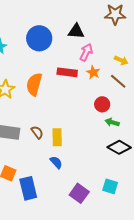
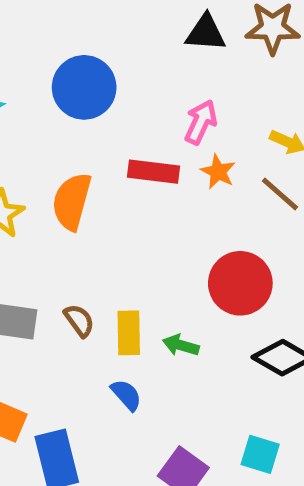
black triangle: (76, 31) -> (206, 33), moved
red circle: (102, 104) -> (240, 283), moved, size x1.6
green arrow: (112, 122) -> (181, 345), moved

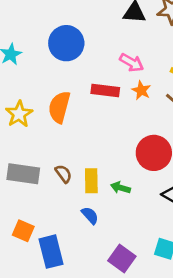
pink arrow: (201, 122) -> (132, 63), turned 95

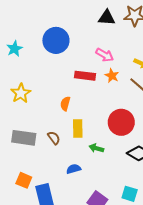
orange semicircle: (59, 107) -> (65, 104), moved, size x0.6
yellow rectangle: (91, 181) -> (78, 129), moved
blue semicircle: (90, 215) -> (74, 169), turned -64

